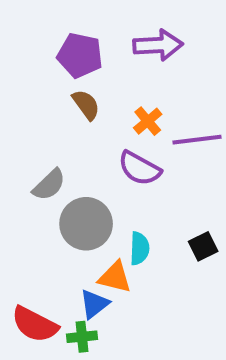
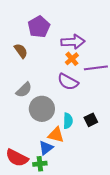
purple arrow: (158, 45) -> (73, 42), moved
purple pentagon: (80, 55) -> (39, 27), turned 30
brown semicircle: (86, 105) -> (21, 51), moved
black square: (203, 246) -> (91, 120), moved

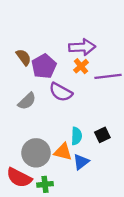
purple pentagon: (39, 27) -> (44, 66), moved
purple semicircle: (68, 82) -> (61, 92), moved
gray circle: (42, 109) -> (36, 153), moved
blue triangle: (46, 148) -> (81, 162), moved

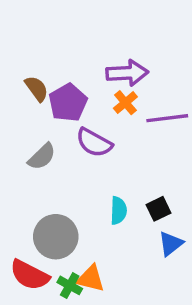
orange triangle: (63, 152) -> (91, 278), moved
blue triangle: (81, 162) -> (171, 244), moved
green cross: (45, 184) -> (70, 285), turned 35

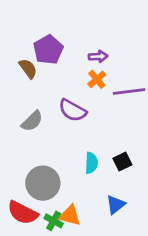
purple arrow: (127, 73) -> (98, 56), size x0.6
purple pentagon: (68, 103) -> (48, 50), moved
blue triangle: (171, 244) -> (116, 205), moved

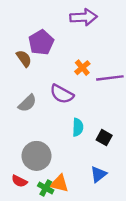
purple arrow: (98, 56) -> (84, 17), moved, size x1.6
black square: (122, 162) -> (104, 138), turned -35
cyan semicircle: (91, 163) -> (78, 127), moved
red semicircle: (23, 213) -> (19, 181), size x0.6

